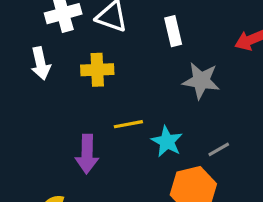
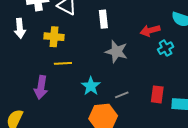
yellow line: (128, 124) -> (63, 63), moved

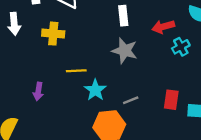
white rectangle: (103, 19) -> (123, 16), moved
yellow line: (63, 63) -> (76, 71), moved
purple arrow: (41, 87) -> (38, 91), size x0.7

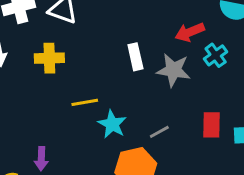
white rectangle: (123, 16) -> (135, 57), moved
gray star: (125, 51) -> (173, 70), moved
purple arrow: (38, 91) -> (41, 159), moved

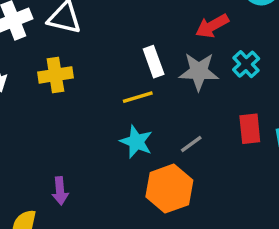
cyan cross: (216, 55) -> (246, 64), moved
yellow line: (85, 102) -> (138, 97), moved

